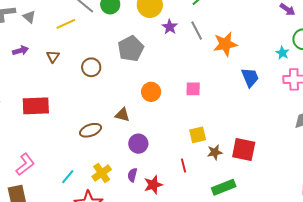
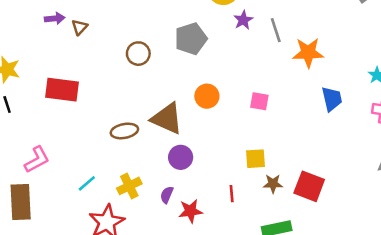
brown triangle: (53, 56) -> (80, 27), moved
brown triangle: (122, 115) -> (167, 119), size x1.8

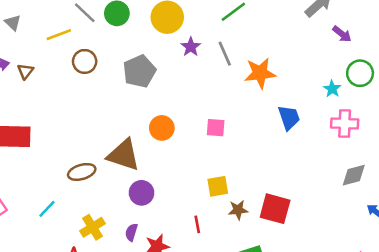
brown circle: (138, 54) -> (85, 61), moved
cyan line: (87, 183) -> (47, 209), moved

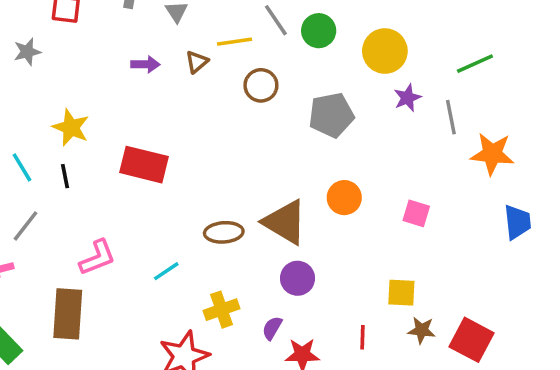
brown triangle: (25, 71) -> (197, 62), moved

